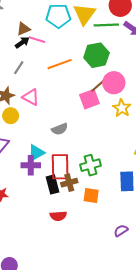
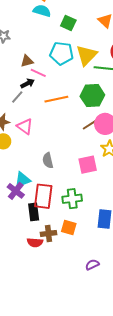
black arrow: (22, 43) -> (28, 83), moved
pink square: (89, 99) -> (88, 165), moved
gray semicircle: (60, 129) -> (48, 160), turned 91
purple cross: (31, 165) -> (16, 191), turned 30
brown cross: (69, 183) -> (49, 233), moved

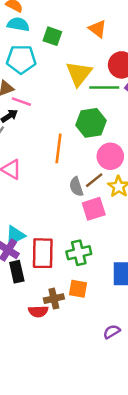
cyan pentagon: (62, 53) -> (21, 59), moved
orange line: (56, 99) -> (59, 148), moved, turned -65
brown line: (90, 125) -> (94, 180), moved
gray semicircle: (48, 160) -> (76, 187), moved
black rectangle: (34, 212) -> (17, 272), moved

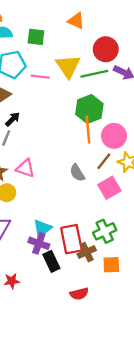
pink line: (21, 102) -> (40, 77), moved
orange line: (59, 148) -> (88, 129), moved
gray semicircle: (76, 187) -> (77, 173), moved
brown cross: (54, 299) -> (87, 252), moved

